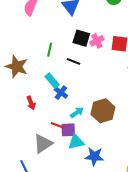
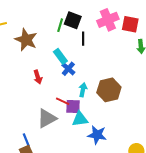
black square: (81, 38) -> (73, 20), moved
pink cross: (97, 41) -> (108, 20), size x1.5
black line: (74, 61) -> (83, 39), turned 64
cyan arrow: (77, 112) -> (83, 90), turned -48

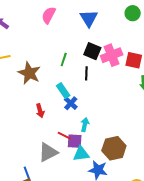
black square: (73, 20) -> (92, 51), moved
brown hexagon: (109, 90) -> (114, 148), moved

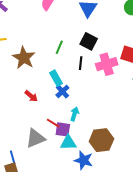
pink cross: (112, 55) -> (107, 64), moved
red arrow: (40, 111) -> (31, 96), turned -40

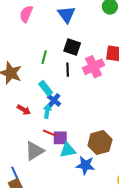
cyan arrow: (74, 114) -> (47, 111), moved

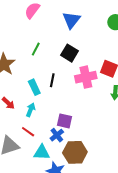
green line: (44, 57) -> (36, 49), moved
black line: (68, 70) -> (52, 80), moved
blue cross: (54, 100) -> (57, 135), moved
purple square: (60, 138) -> (65, 121), moved

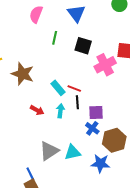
green line: (36, 49) -> (55, 38), moved
black line: (52, 80) -> (77, 102), moved
red line: (28, 132) -> (74, 88), moved
cyan triangle: (42, 152) -> (73, 152), moved

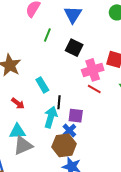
red line: (74, 88) -> (94, 89), moved
cyan arrow: (60, 111) -> (51, 117), moved, size x1.5
brown hexagon: (114, 140) -> (64, 145), moved
cyan triangle: (73, 152) -> (17, 131), moved

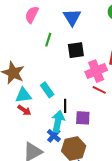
black square: (74, 48) -> (76, 50), turned -30
cyan triangle: (17, 131) -> (23, 95), moved
blue cross: (69, 131) -> (54, 136), moved

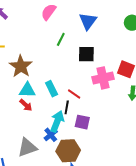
red line: (99, 90) -> (74, 94), moved

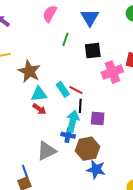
red line: (74, 94) -> (76, 90), moved
blue cross: (51, 135) -> (68, 135), turned -32

